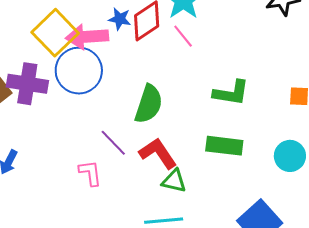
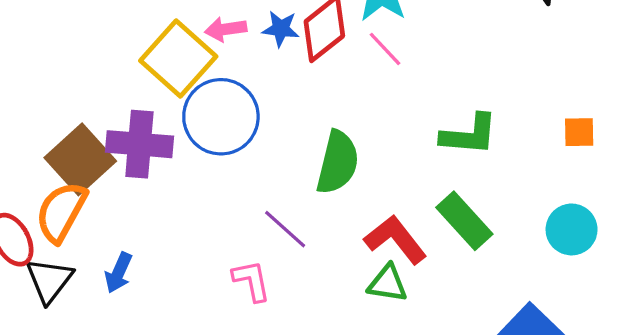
pink arrow: (87, 37) -> (226, 29), moved, size x0.6
green rectangle: (224, 146) -> (464, 221), turned 45
red L-shape: (158, 153) -> (396, 239), moved

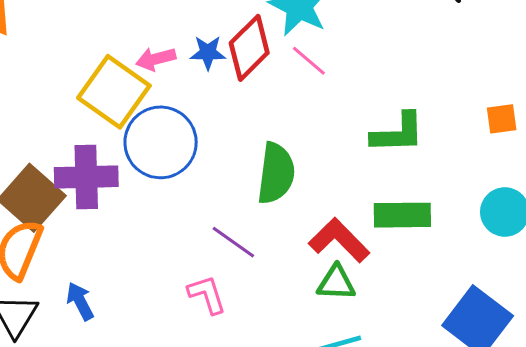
green rectangle: (464, 221) -> (402, 215), turned -42
blue arrow: (119, 273) -> (80, 301), turned 135

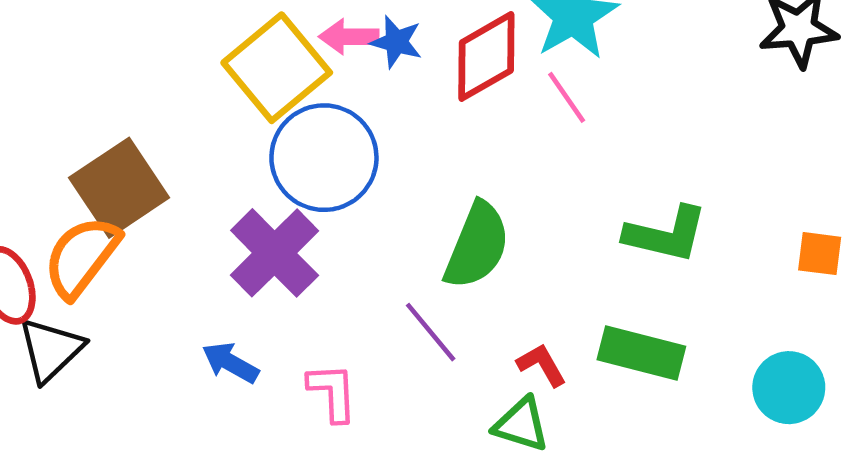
blue star: (208, 53) -> (396, 42), moved
purple cross: (86, 177) -> (275, 253), moved, turned 32
red L-shape: (339, 240) -> (542, 365), size x0.6
purple line: (233, 242) -> (431, 332), moved
blue arrow: (80, 301) -> (230, 363), moved, turned -48

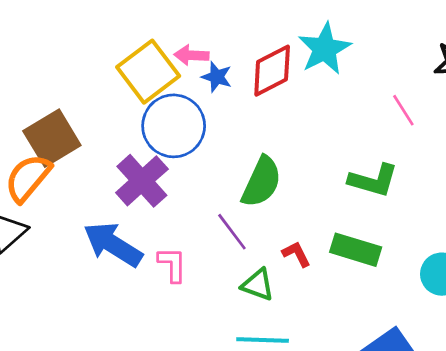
blue star: (396, 42) -> (217, 77), moved
pink line: (567, 97) -> (403, 110), moved
blue arrow: (230, 363) -> (113, 244), size x1.8
green triangle: (521, 425) -> (258, 285), moved

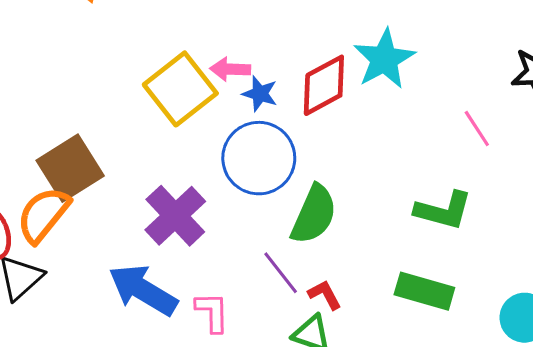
blue circle: (174, 126) -> (259, 158), moved
red L-shape: (296, 254) -> (325, 295), moved

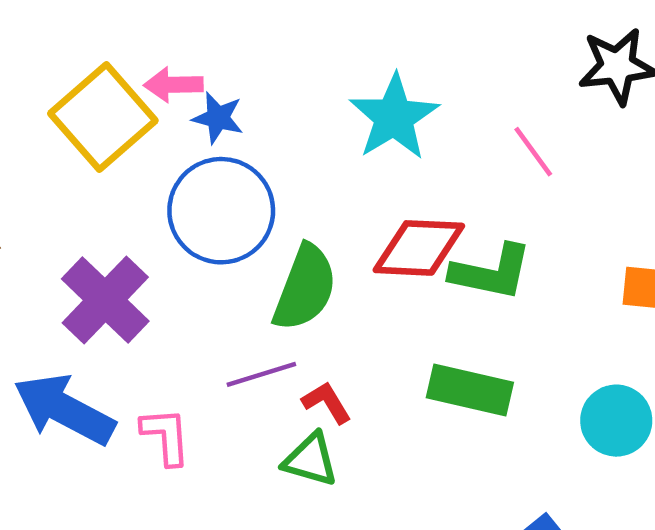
cyan star: (384, 59) -> (394, 117), moved
red diamond: (324, 85) -> (419, 248), moved, turned 34
purple line: (281, 273) -> (261, 374), turned -66

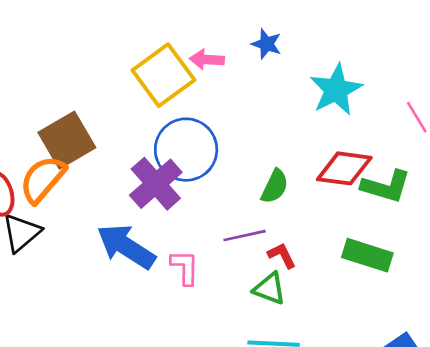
blue star: (218, 118) -> (266, 44), moved
blue circle: (221, 211) -> (186, 150), moved
green semicircle: (305, 288) -> (275, 186), size x0.7

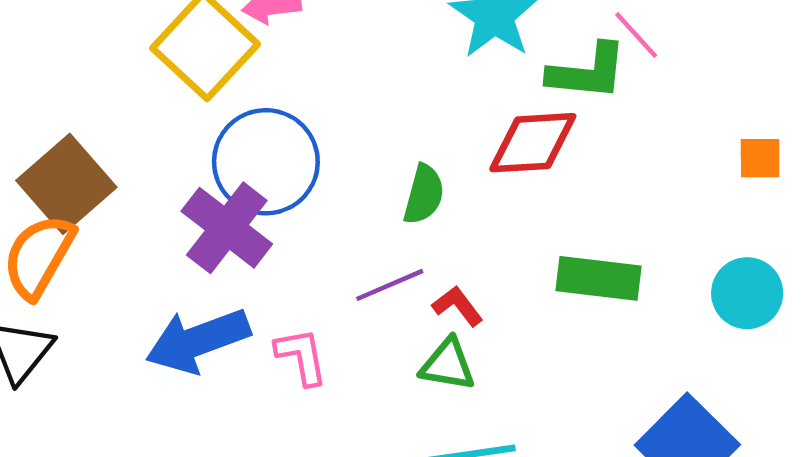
green L-shape: (386, 186) -> (587, 72), moved
blue arrow: (126, 246) -> (198, 341), turned -42

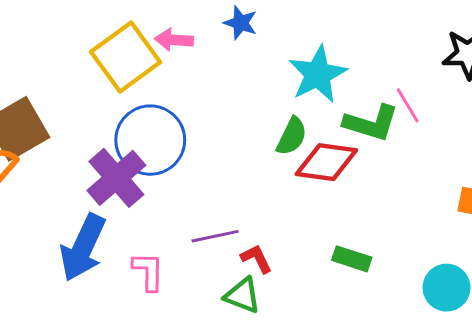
green semicircle: (424, 194) -> (292, 136), moved
green rectangle: (599, 278) -> (352, 259), size x0.7
blue arrow: (198, 341) -> (83, 248), turned -56

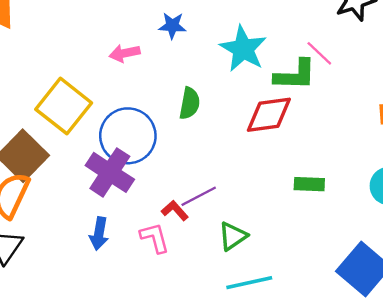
yellow square: (126, 57) -> (64, 106), moved
green semicircle: (292, 136) -> (190, 103), moved
blue arrow: (83, 248) -> (99, 234), size x0.6
red L-shape: (256, 259) -> (175, 211), moved
green triangle: (242, 295) -> (233, 236), turned -40

